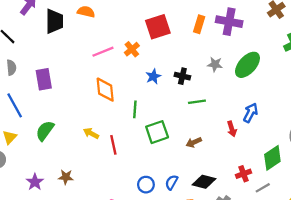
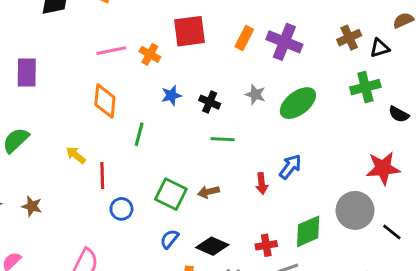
orange cross: (132, 49) -> (150, 54), turned -32
green square: (157, 132) -> (171, 194), moved, turned 35
blue circle: (146, 185) -> (121, 209), moved

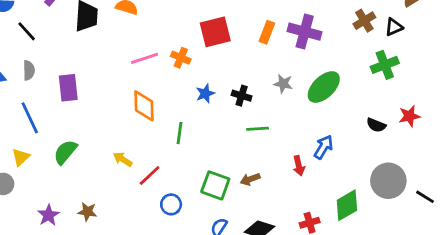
black semicircle: (399, 114) -> (376, 125), moved
red star: (383, 168) -> (409, 116), moved, size x0.7
red line: (102, 176) -> (150, 176), turned 55

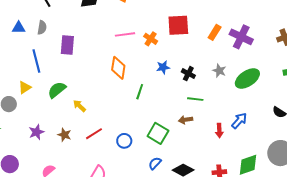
yellow arrow: (123, 159) -> (79, 106), moved
red line: (150, 176) -> (94, 134), moved
brown arrow: (250, 179) -> (186, 120), moved

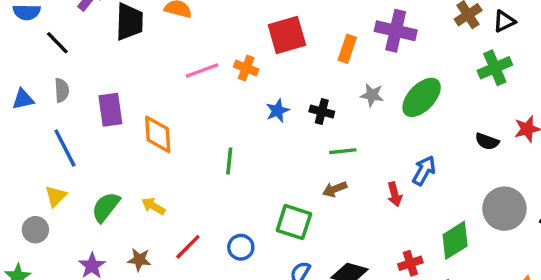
orange rectangle: (215, 32) -> (347, 49), moved
orange diamond: (118, 68) -> (158, 134), moved
green semicircle: (57, 90) -> (106, 207), moved
green line: (140, 92) -> (229, 161), moved

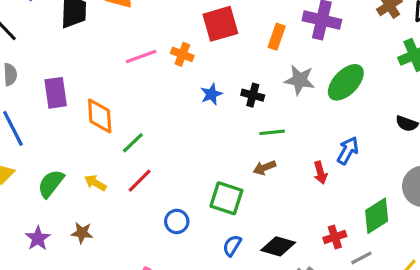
gray star: (372, 95) -> (300, 80), size x1.4
green line: (229, 161) -> (133, 143), moved, turned 40
red line: (188, 247) -> (140, 181), moved

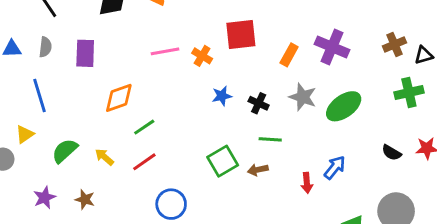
purple rectangle: (56, 93) -> (85, 53), moved
orange diamond: (100, 116) -> (119, 98), turned 64
green square: (226, 198) -> (223, 161), moved, turned 32
blue circle: (177, 221) -> (171, 204), size x1.4

